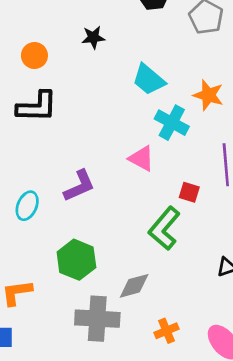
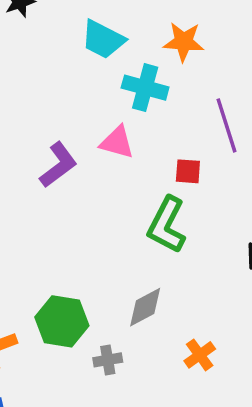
purple L-shape: (79, 186) -> (58, 165), moved
green hexagon: (76, 260) -> (62, 321), moved
gray cross: (97, 319) -> (108, 360), size x0.5

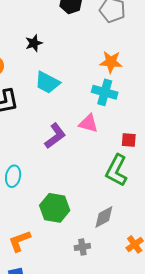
cyan trapezoid: (103, 39) -> (47, 82), moved
orange star: (184, 42) -> (111, 62), moved
green hexagon: (62, 321) -> (55, 208), moved

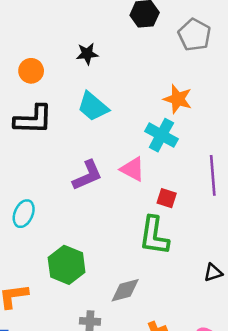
red square: (129, 140) -> (167, 198), moved
green L-shape: (116, 170) -> (154, 236), turned -32

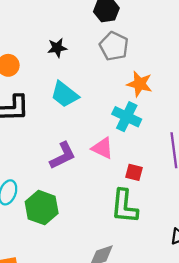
gray pentagon: (194, 35) -> (114, 46), moved
green hexagon: (67, 265) -> (42, 208), moved

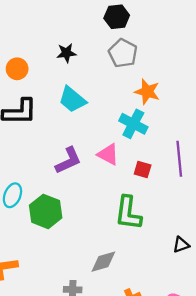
red square: (134, 172) -> (143, 169), moved

